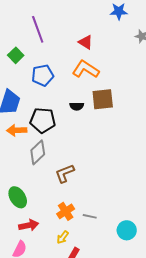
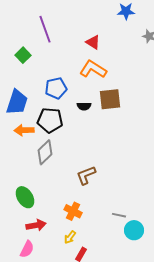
blue pentagon: (43, 75) -> (56, 88), moved
brown L-shape: (65, 173) -> (86, 175), moved
orange cross: (66, 211) -> (73, 211), turned -30
gray line: (90, 216) -> (119, 215), moved

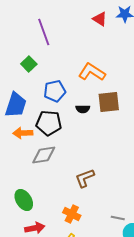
red triangle: (93, 42) -> (100, 19), moved
green square: (23, 55) -> (29, 64), moved
gray diamond: (45, 152) -> (44, 155), turned 35

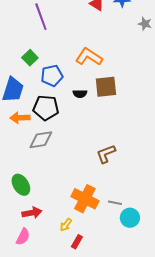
green square: (29, 64) -> (30, 58), moved
brown L-shape: (85, 178) -> (106, 154), moved
orange cross: (72, 214) -> (85, 199), moved, size x1.5

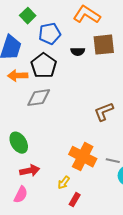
black pentagon: (46, 108) -> (44, 66), turned 30

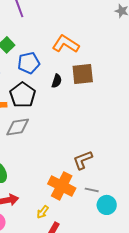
black semicircle: (78, 52) -> (57, 81), turned -72
brown L-shape: (104, 112) -> (83, 160), moved

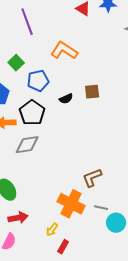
orange L-shape: (66, 44) -> (64, 51), moved
brown square: (83, 74) -> (92, 92), size x0.7
black semicircle: (57, 81) -> (66, 99), turned 48

